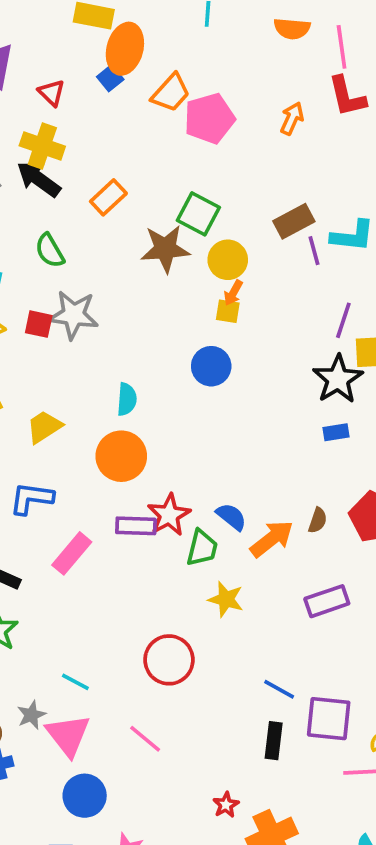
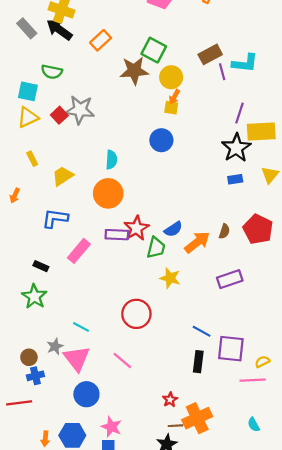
green semicircle: (50, 251) -> (52, 72), moved, turned -48
red square: (39, 324) -> (59, 115), turned 35
blue semicircle: (231, 517) -> (173, 229), turned 108

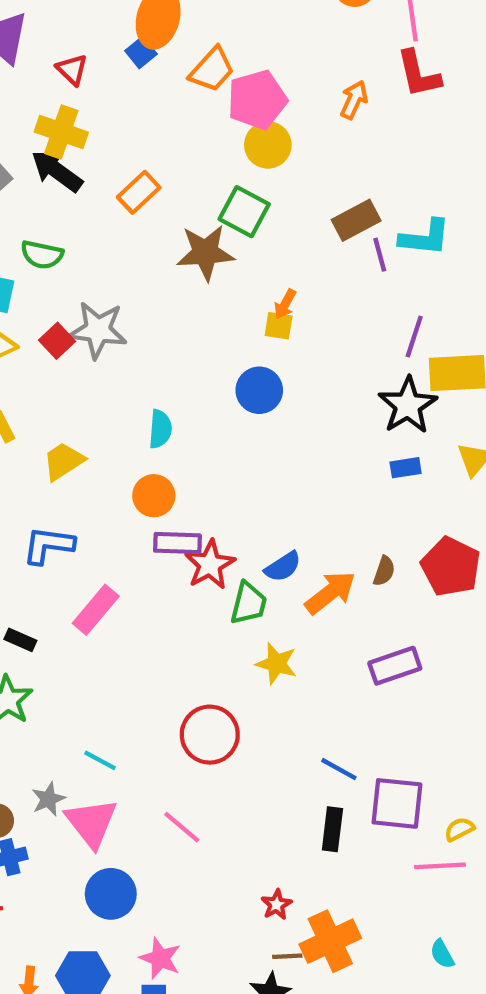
yellow circle: (171, 77) -> (268, 145), moved
orange circle: (108, 193) -> (154, 496), size x0.7
purple rectangle: (117, 235) -> (177, 543), moved

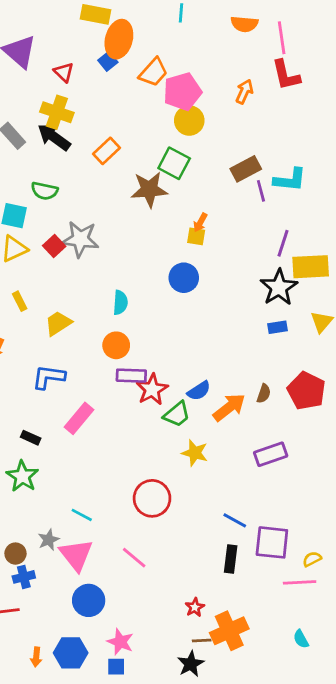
green trapezoid: (248, 603) -> (177, 414), turned 36

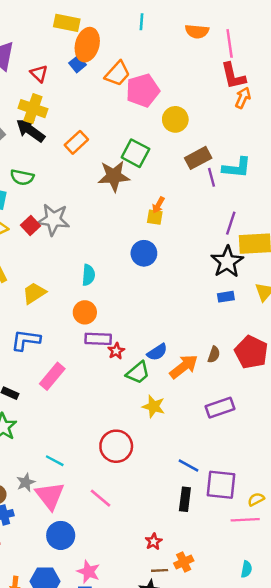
orange arrow: (244, 92) -> (243, 98), moved
yellow circle: (189, 121) -> (175, 119), moved
red star: (152, 389) -> (116, 351), size x0.6
orange cross: (229, 631) -> (184, 562), size x0.6
cyan semicircle: (301, 639) -> (246, 569), turned -140

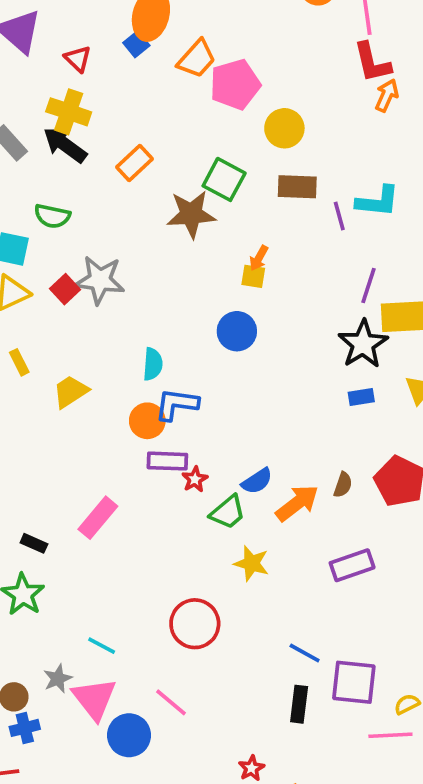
brown rectangle: (198, 158) -> (297, 187), moved, turned 30
blue L-shape: (26, 340) -> (177, 404), moved
blue circle: (61, 535) -> (129, 735), moved

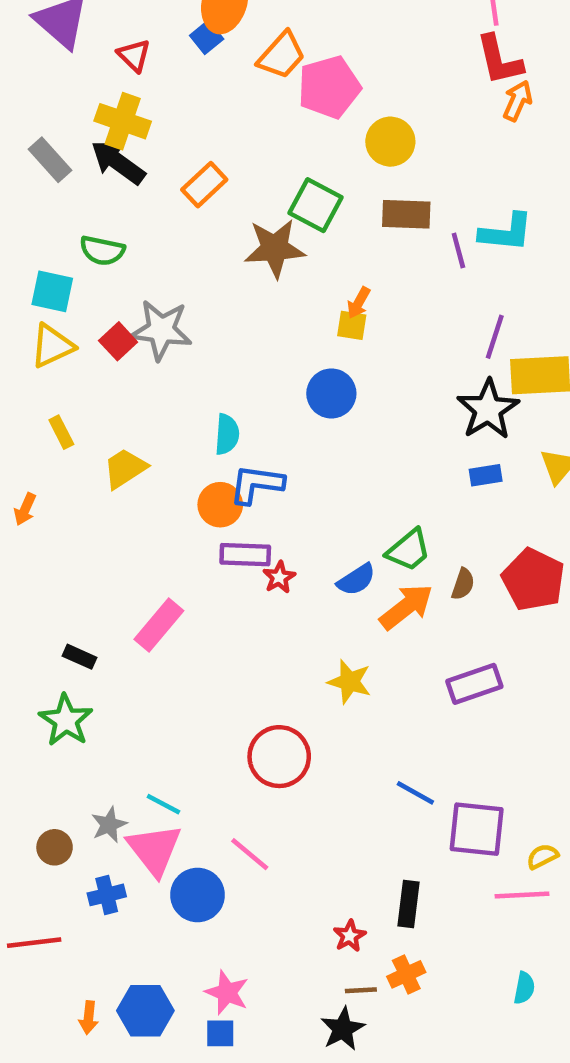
green trapezoid: (228, 512) -> (409, 550), moved
cyan line: (102, 646) -> (163, 804), moved
black rectangle: (299, 704) -> (409, 904), moved
blue cross: (25, 728) -> (107, 895), moved

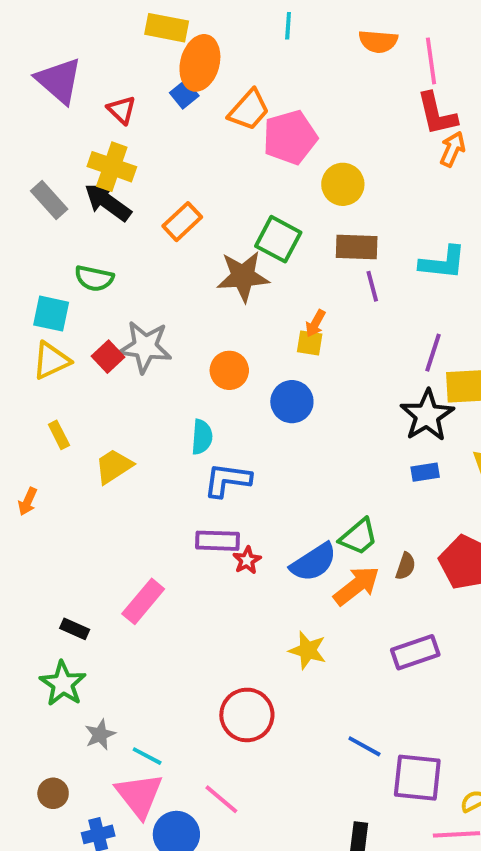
purple line: (458, 251) -> (372, 286), moved
orange circle: (220, 505) -> (229, 370), moved
blue semicircle: (356, 580) -> (313, 562), size x1.4
gray star: (109, 825) -> (100, 735), moved

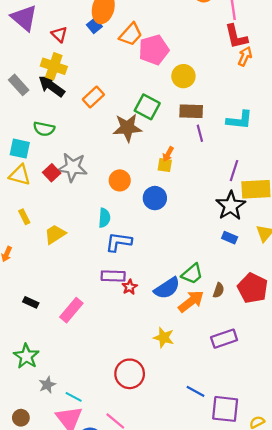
yellow triangle: (51, 361) -> (20, 175), turned 40
blue rectangle: (425, 472) -> (230, 238), turned 32
black rectangle: (75, 629) -> (31, 302), moved

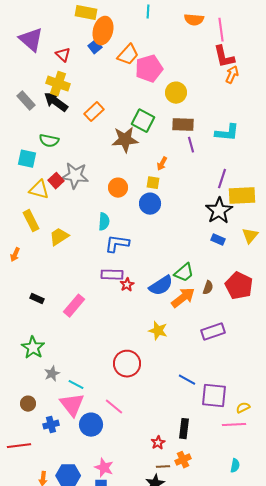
yellow square: (165, 165) -> (153, 183), moved
yellow triangle: (20, 175) -> (39, 190), moved
yellow rectangle: (24, 217) -> (31, 221), size x1.5

